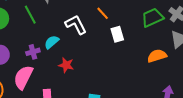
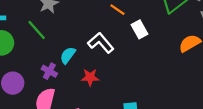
white L-shape: (76, 25) -> (101, 43), moved
purple cross: (33, 52) -> (49, 71), turned -32

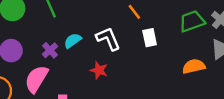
red star: (90, 77) -> (99, 70), moved

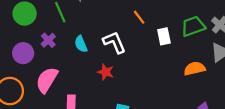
white rectangle: (150, 38) -> (164, 36), moved
cyan semicircle: (73, 41) -> (81, 44), turned -77
purple cross: (50, 50) -> (48, 40), moved

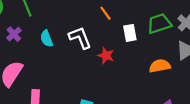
red star: (106, 72) -> (106, 56), moved

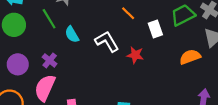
purple cross: (14, 34) -> (50, 60), moved
cyan semicircle: (47, 39) -> (72, 34), moved

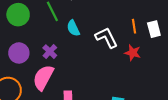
orange line: (128, 13) -> (134, 26), moved, turned 32

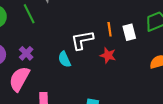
cyan semicircle: (73, 28) -> (64, 59), moved
white L-shape: (106, 38) -> (82, 40), turned -75

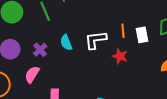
cyan semicircle: (64, 59) -> (66, 43), moved
pink semicircle: (19, 79) -> (32, 74), size x0.7

